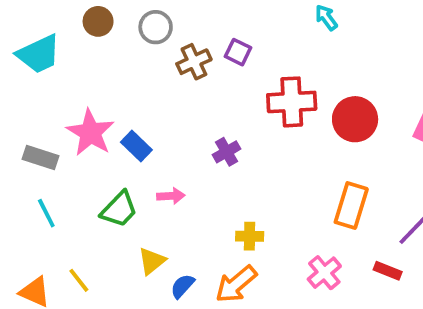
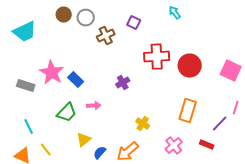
brown circle: (98, 21) -> (64, 15), moved
purple square: (238, 52) -> (134, 23), moved
cyan line: (46, 213) -> (29, 127), moved
yellow cross: (250, 236) -> (143, 124), moved, turned 32

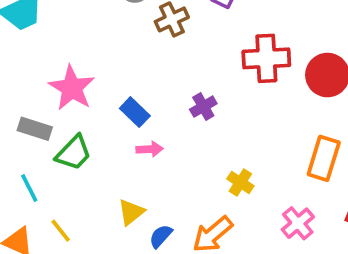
blue rectangle: (76, 80) -> (135, 112), moved
gray rectangle: (26, 86) -> (35, 129), moved
green trapezoid: (67, 113) -> (74, 153), moved

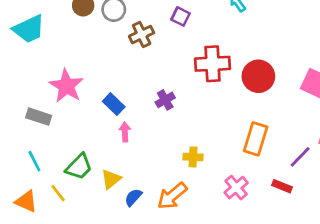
pink arrow: (150, 149) -> (125, 132), turned -90
green trapezoid: (74, 153) -> (79, 167), moved
yellow cross: (240, 182) -> (193, 157), turned -30

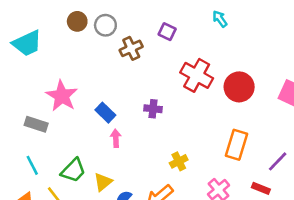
red cross: (212, 64) -> (197, 75), turned 32
purple cross: (165, 100) -> (153, 109), turned 36
yellow cross: (193, 157) -> (179, 161), turned -30

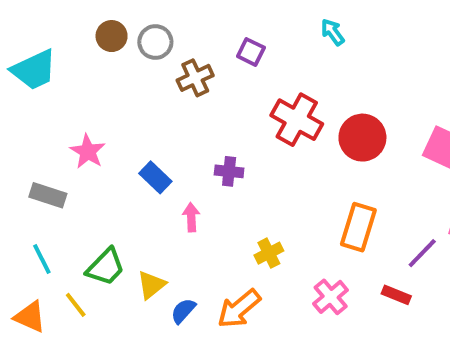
pink star: (62, 96) -> (88, 152), size x0.7
pink arrow: (116, 138) -> (191, 217), moved

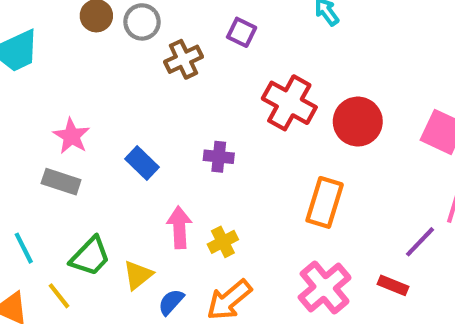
gray rectangle: (48, 195) -> (61, 182), moved
pink arrow: (191, 217) -> (179, 227), moved, size x1.4
orange rectangle: (358, 227) -> (325, 202), moved
yellow cross: (269, 253) -> (223, 242), moved
pink cross: (331, 297) -> (325, 287), size x1.4

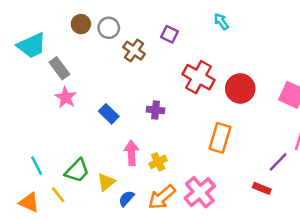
brown cross: (183, 59) -> (134, 51), turned -30
gray rectangle: (61, 182) -> (59, 68), moved, turned 35
pink cross: (325, 287) -> (200, 192), moved

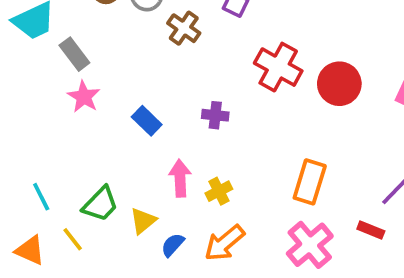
orange rectangle: (220, 138) -> (310, 182), moved
pink cross: (200, 192) -> (310, 245), moved

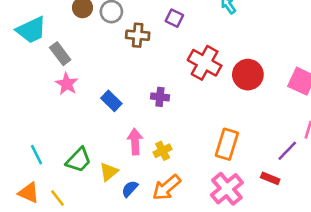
brown cross: (184, 28) -> (138, 35), turned -30
yellow line: (73, 239) -> (58, 198), moved

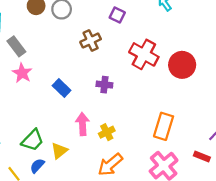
brown cross: (138, 35) -> (91, 41), moved, turned -30
blue semicircle: (130, 189) -> (37, 166), moved

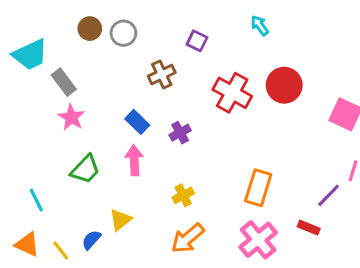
red circle: (182, 65) -> (284, 85), moved
purple cross: (104, 85) -> (180, 133), turned -35
blue rectangle: (62, 88) -> (137, 122), moved
pink arrow: (82, 124) -> (134, 160), moved
green trapezoid: (33, 140) -> (85, 169), moved

